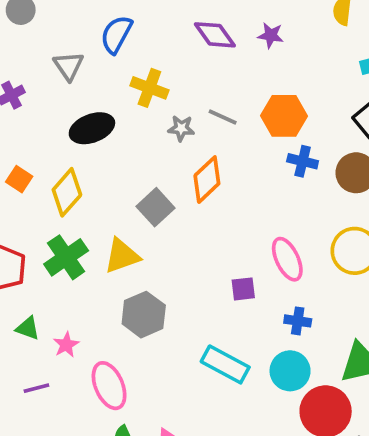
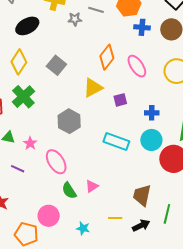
orange diamond: (207, 180) -> (107, 57), moved
gray square: (156, 207) -> (56, 65), moved
yellow triangle: (122, 256) -> (93, 88), moved
pink ellipse: (287, 259) -> (137, 66), moved
purple line: (36, 388) -> (18, 169), turned 48

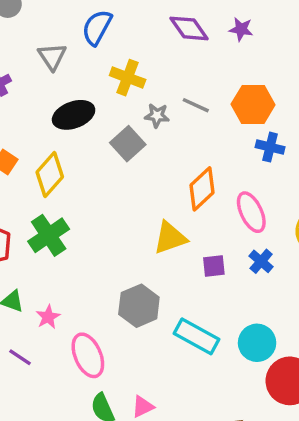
gray square: (56, 65) -> (128, 144), moved
blue cross: (152, 113) -> (261, 261), moved, turned 32
gray hexagon: (69, 121) -> (139, 306), moved

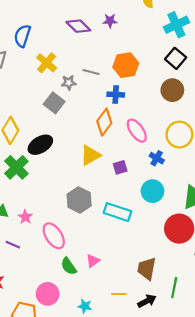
yellow cross: (128, 78) -> (47, 63), turned 30
black ellipse: (74, 115) -> (40, 145), moved
blue cross: (270, 147) -> (116, 95), moved
blue cross: (261, 261) -> (157, 158), moved
cyan circle: (257, 343) -> (152, 191), moved

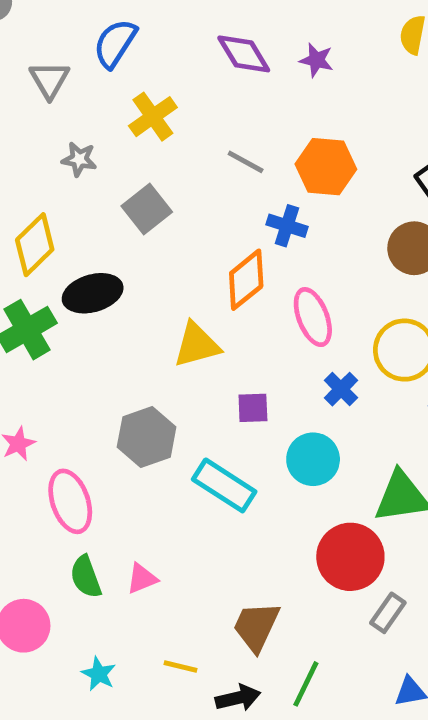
gray star: (69, 83) -> (79, 159), moved
purple square: (120, 167) -> (253, 408), moved

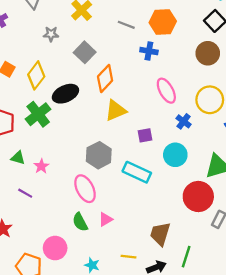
orange diamond: (246, 280) -> (105, 79), moved
pink ellipse: (70, 501) -> (85, 189), moved

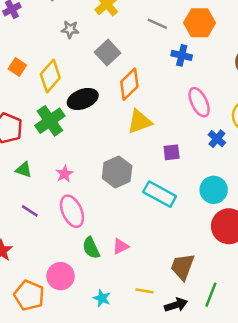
cyan circle: (175, 155) -> (214, 190), moved
pink star: (41, 166) -> (64, 174), moved
pink ellipse: (85, 189) -> (72, 211), moved

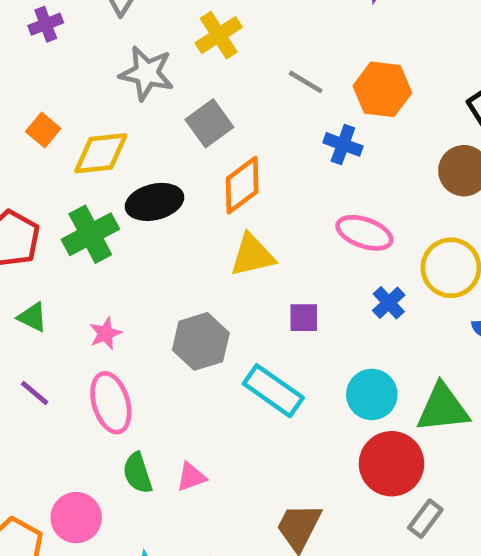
gray star: (70, 29) -> (147, 73), size x1.6
yellow diamond: (50, 76) -> (101, 153), turned 36
pink ellipse: (199, 102) -> (364, 233), turned -52

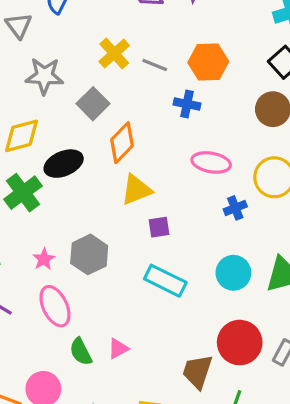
yellow cross: (219, 35) -> (114, 54), moved
blue cross: (389, 303) -> (235, 208), turned 30
purple square: (304, 318) -> (159, 227), moved
gray hexagon: (201, 341) -> (89, 254), moved
red circle: (392, 464) -> (240, 343), moved

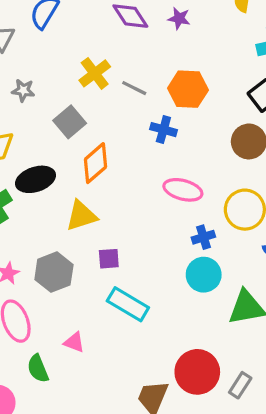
gray star: (44, 76) -> (23, 90), size x0.6
yellow triangle: (136, 190) -> (81, 216), moved
purple square: (159, 227) -> (109, 259), moved
cyan circle: (233, 273) -> (204, 275), moved
pink triangle: (118, 349) -> (74, 342), moved, turned 45

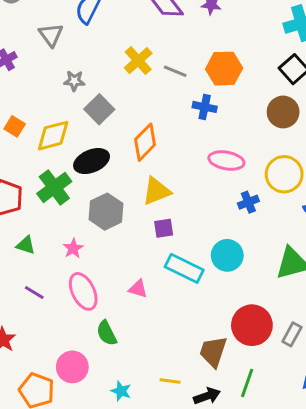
gray square: (70, 122) -> (99, 109), moved
yellow triangle: (81, 216) -> (157, 191), moved
gray hexagon: (54, 272) -> (106, 212), moved
cyan circle: (204, 275) -> (227, 255), moved
pink triangle: (74, 342) -> (138, 289), moved

